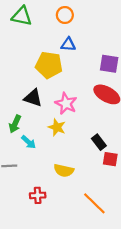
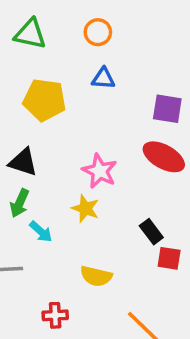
yellow pentagon: (49, 65) -> (44, 100), moved
black triangle: (33, 98) -> (23, 162), moved

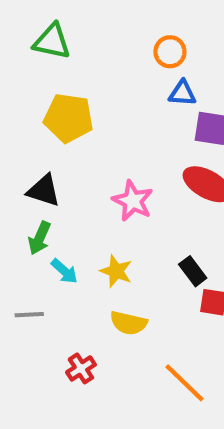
orange circle: (98, 32) -> (170, 52), moved
blue triangle: (103, 78) -> (182, 93), moved
yellow star: (85, 208) -> (116, 271), moved
red cross: (55, 315) -> (81, 368), turned -30

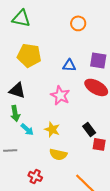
blue triangle: (182, 93) -> (69, 65), moved
green arrow: (40, 238) -> (15, 113), turned -35
red cross: (81, 368) -> (35, 176), turned -32

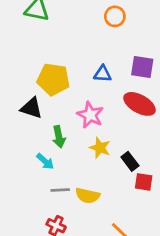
yellow pentagon: (29, 55) -> (53, 79), moved
green arrow: (15, 113) -> (59, 137), moved
yellow star: (52, 129) -> (100, 148), moved
gray line: (10, 150) -> (60, 190), moved

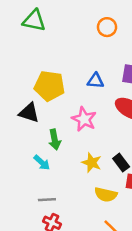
yellow star: (100, 148) -> (92, 163), moved
gray line: (60, 190) -> (47, 200), moved
yellow semicircle: (88, 196) -> (106, 195), moved

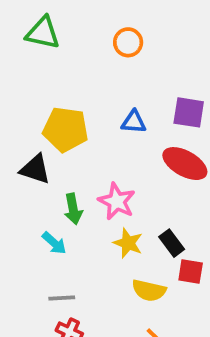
orange circle: (107, 27) -> (128, 42), moved
pink star: (84, 119) -> (117, 201), moved

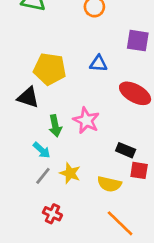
purple square: (189, 112) -> (138, 41), moved
yellow star: (128, 243) -> (70, 173), moved
black rectangle: (172, 243) -> (126, 150), turned -30
gray line: (62, 298) -> (43, 176), moved, turned -48

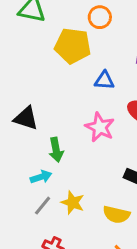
yellow pentagon: (50, 69) -> (73, 46), moved
pink star: (86, 120) -> (100, 127), moved
cyan arrow: (42, 150) -> (41, 177), turned -60

